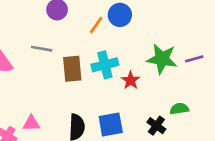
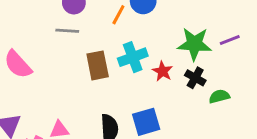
gray line: (42, 49) -> (67, 31), moved
black cross: (156, 126) -> (195, 78), moved

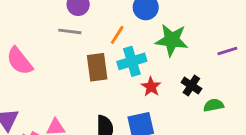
orange line: (118, 15) -> (117, 35), moved
green star: (194, 44) -> (172, 40), moved
red star: (163, 71) -> (151, 87), moved

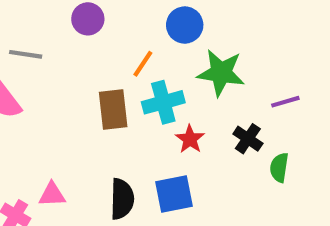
gray line: (70, 31) -> (26, 54), moved
purple line: (227, 51) -> (285, 102), moved
green semicircle: (214, 105) -> (279, 167), turned -72

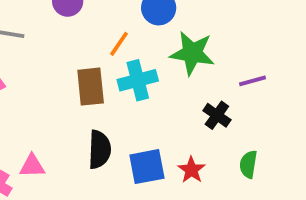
red star: (190, 139) -> (191, 170), moved
green semicircle: (279, 167) -> (248, 164), moved
black semicircle: (122, 199) -> (100, 149), moved

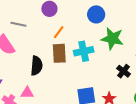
orange line: (119, 44) -> (59, 32), moved
black semicircle: (100, 149) -> (37, 66), moved

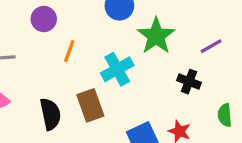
green star: (112, 39) -> (156, 36), turned -30
brown rectangle: (59, 53) -> (90, 105), moved

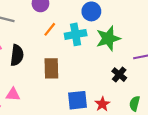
cyan cross: (117, 69) -> (76, 34), moved
black semicircle: (50, 114) -> (17, 55), moved

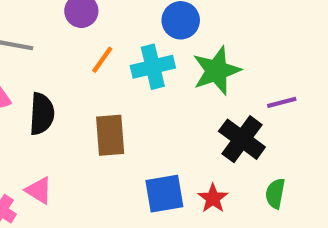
black cross: (119, 75) -> (242, 139), size x1.5
pink triangle: (13, 95) -> (39, 190), turned 32

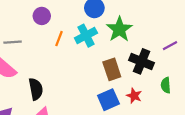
purple line: (282, 102) -> (170, 46), moved
black semicircle: (42, 114) -> (36, 89), moved
brown rectangle: (110, 135) -> (112, 69), moved

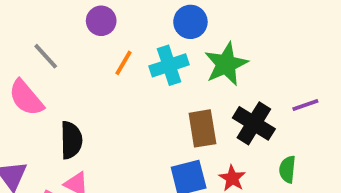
gray line: (13, 42) -> (46, 56), turned 42

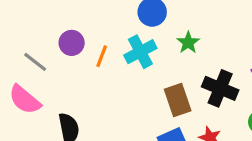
purple circle: (101, 21) -> (72, 43), moved
green star: (226, 64) -> (188, 43), size x0.6

